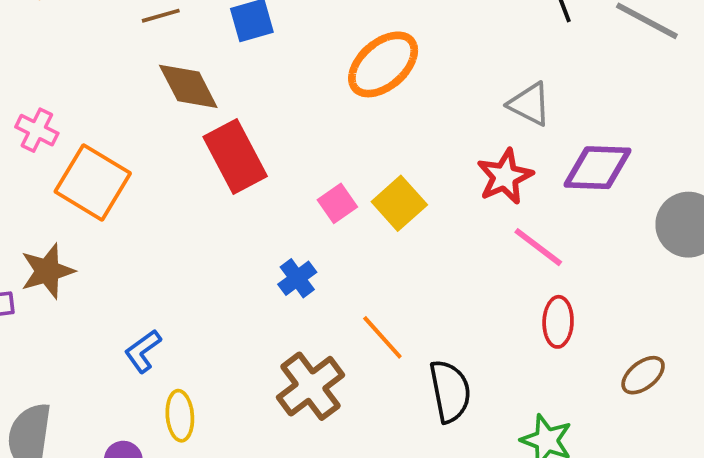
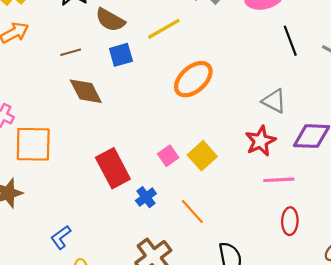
red rectangle: (235, 156) -> (113, 168), moved
orange square: (93, 182) -> (33, 144), turned -30
pink line: (538, 247) -> (279, 180), turned -40
orange line: (382, 337) -> (192, 212), moved

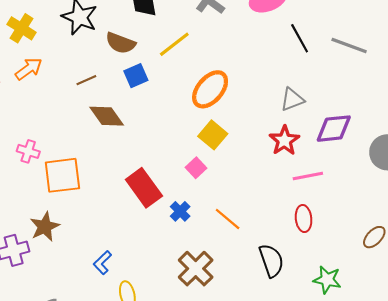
gray triangle: (274, 101) -> (292, 99), turned -40
yellow square: (202, 156) -> (213, 135), moved
red ellipse: (290, 221) -> (304, 219), moved

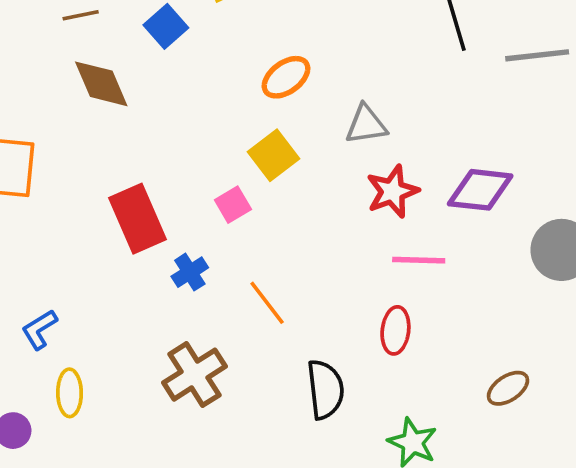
gray line: (349, 46) -> (537, 55), turned -39
blue square: (136, 76) -> (166, 26), turned -30
orange ellipse: (210, 89) -> (286, 77), size x0.7
gray triangle: (292, 99) -> (366, 125), moved

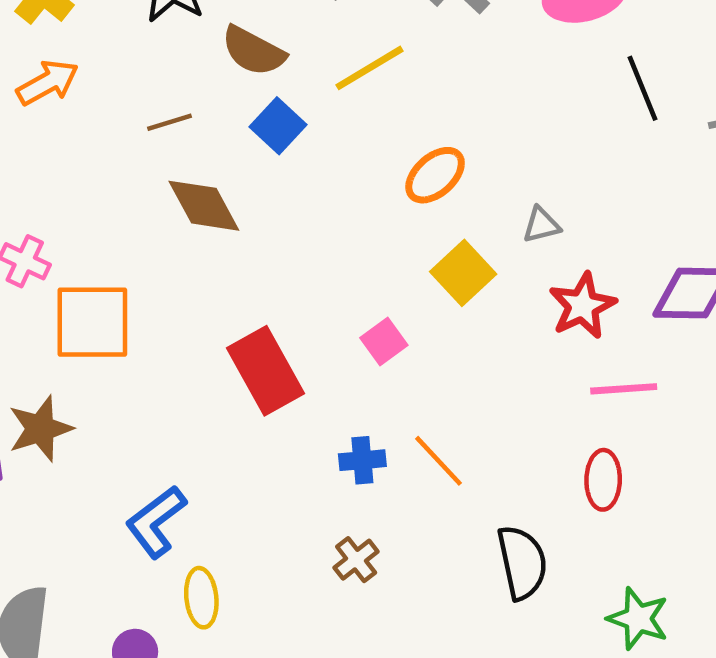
gray triangle: (366, 125) -> (541, 225), size x0.7
yellow square: (273, 155) -> (463, 273), moved
blue cross: (190, 272) -> (362, 460), moved, turned 33
blue L-shape: (39, 329) -> (156, 522), size x1.4
brown cross: (195, 375) -> (356, 560), size x0.6

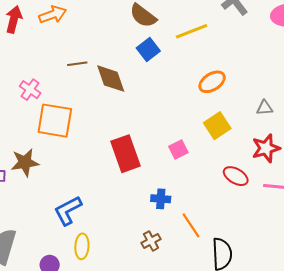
brown line: (170, 122) -> (77, 64), moved
gray triangle: (541, 225) -> (264, 108), moved
orange line: (438, 461) -> (191, 225), moved
red ellipse: (603, 480) -> (236, 176), moved, turned -70

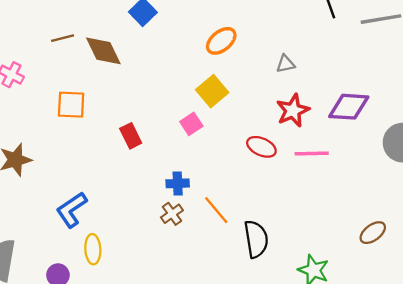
orange square: (55, 121) -> (71, 105), moved, size x0.7
yellow square: (217, 126) -> (212, 91), moved
red rectangle: (126, 154) -> (131, 136), size x0.6
brown cross: (151, 241) -> (172, 214), moved

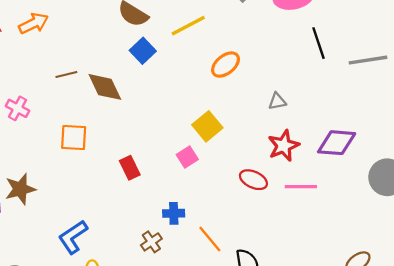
orange ellipse: (221, 41) -> (226, 65), moved
brown cross: (172, 214) -> (151, 242), moved

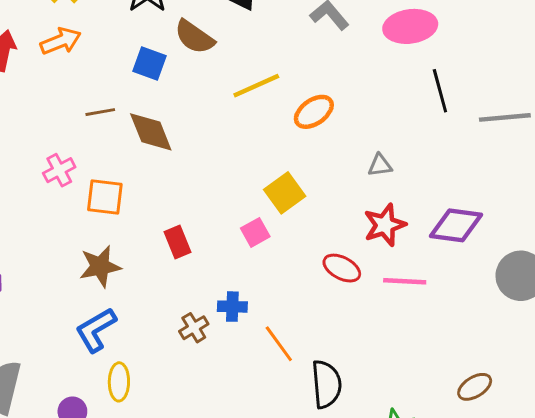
yellow line: (188, 26) -> (256, 86), moved
blue square: (143, 51) -> (150, 64), moved, turned -30
pink cross: (17, 108) -> (59, 170), moved, turned 30
brown star: (20, 189) -> (100, 266), moved
brown cross: (151, 242) -> (194, 328), moved

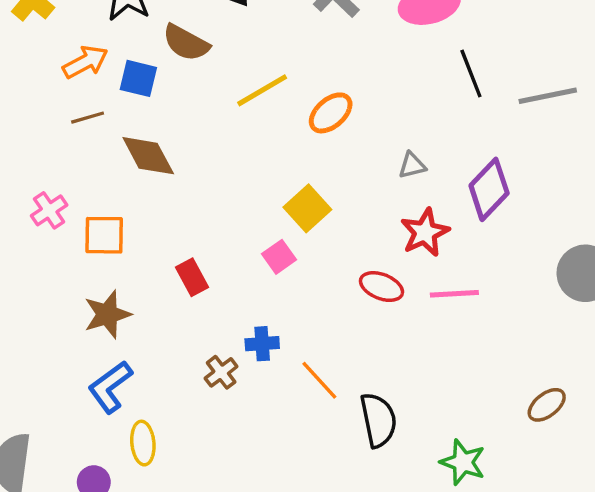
orange arrow: (61, 41) -> (85, 62), moved
brown line: (100, 112) -> (88, 118), moved
purple diamond: (456, 225) -> (489, 189), moved, turned -48

